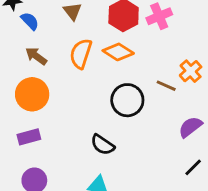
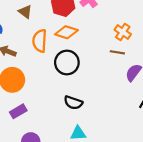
brown line: (166, 86) -> (117, 52), moved
black circle: (127, 100) -> (67, 63), moved

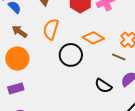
orange diamond: (66, 32) -> (93, 38), moved
black semicircle: (73, 103) -> (103, 86), moved

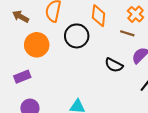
orange diamond: (93, 38) -> (99, 16), turned 70
orange circle: (17, 59) -> (37, 45), moved

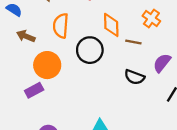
brown line: (127, 33) -> (133, 42), moved
purple rectangle: (22, 77) -> (34, 90), moved

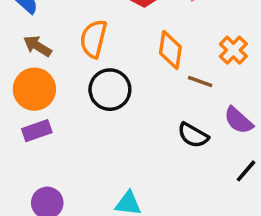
black circle: (90, 50) -> (110, 90), moved
purple semicircle: (162, 63) -> (238, 120), turned -96
orange circle: (47, 65) -> (34, 89), moved

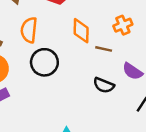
orange cross: (233, 50) -> (123, 25), turned 30

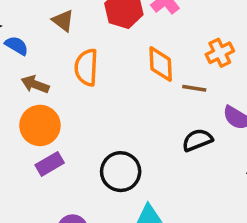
black circle: (44, 62) -> (121, 172), moved
black semicircle: (104, 85) -> (197, 140), turned 140

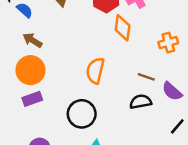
orange diamond: (161, 64) -> (123, 28), moved
orange semicircle: (86, 67) -> (95, 71), moved
brown line: (194, 88) -> (146, 77), moved

